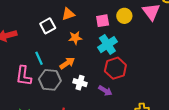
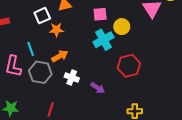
yellow circle: (124, 16) -> (122, 27), moved
orange star: (75, 38) -> (56, 30), moved
red hexagon: (115, 68) -> (129, 66), moved

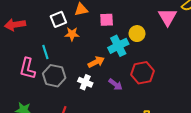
pink square: (100, 14) -> (107, 20), moved
orange arrow: (60, 56) -> (96, 62), moved
purple arrow: (98, 88) -> (115, 84), moved

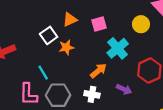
yellow circle: (137, 34) -> (141, 24), moved

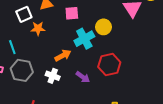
yellow circle: (141, 24) -> (103, 27), moved

